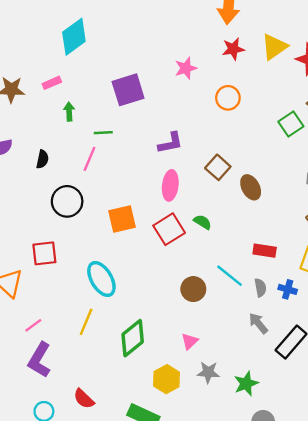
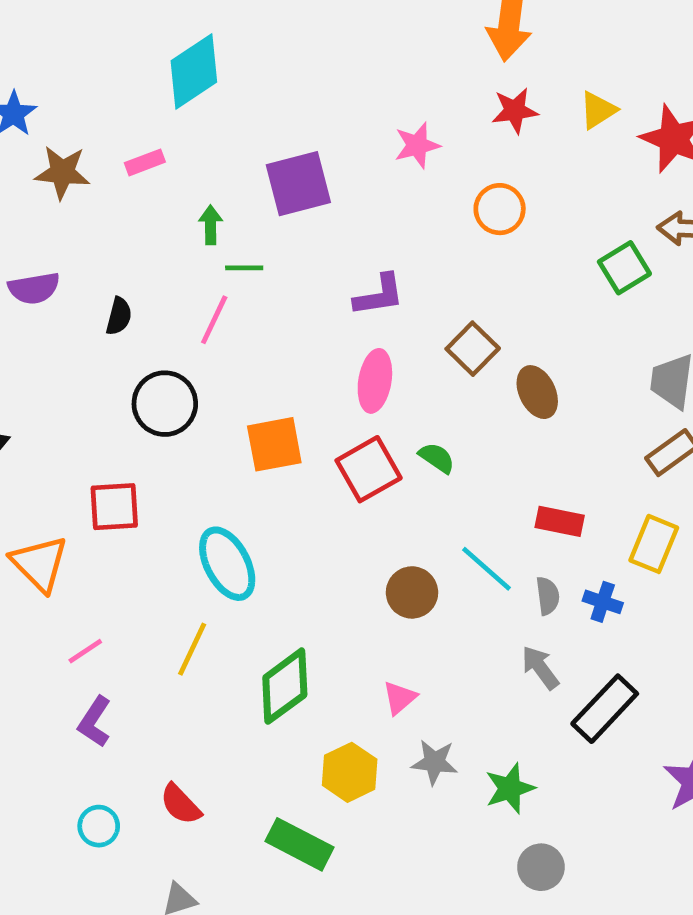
yellow triangle: (274, 47) -> (598, 110), size x0.7
green arrow: (69, 112) -> (211, 225), moved
purple L-shape: (39, 360) -> (95, 722), size x0.7

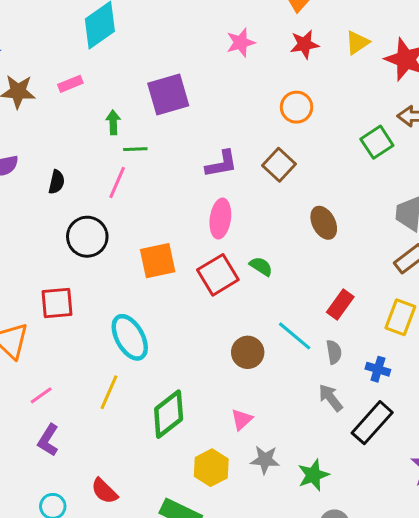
pink star: (417, 145) -> (241, 43), moved
brown square: (473, 349) -> (279, 165), moved
red rectangle: (560, 521) -> (340, 305), turned -64
blue cross: (603, 602) -> (378, 369), moved

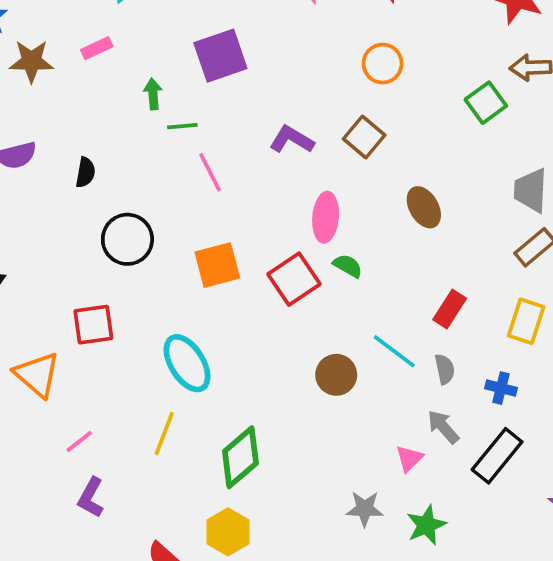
purple L-shape: (221, 164) -> (292, 140), turned -136
pink line: (117, 183) -> (210, 172), moved, turned -48
pink ellipse: (220, 219) -> (326, 217), moved
pink triangle: (242, 419) -> (409, 458), moved
yellow hexagon: (211, 468) -> (228, 532), moved

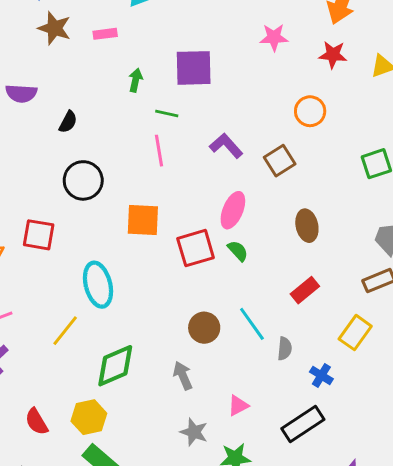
green line: (182, 126) -> (167, 114), moved
red rectangle: (450, 309) -> (305, 290), moved
gray arrow: (443, 427) -> (183, 376), moved

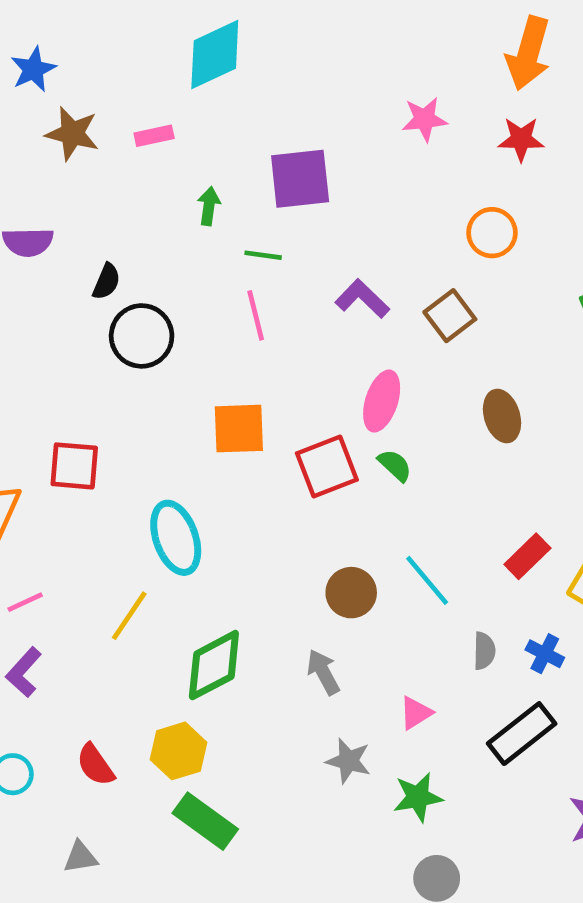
black circle: (83, 180) -> (142, 336), moved
red rectangle: (305, 290) -> (527, 556), moved
gray semicircle: (285, 349) -> (484, 651), moved

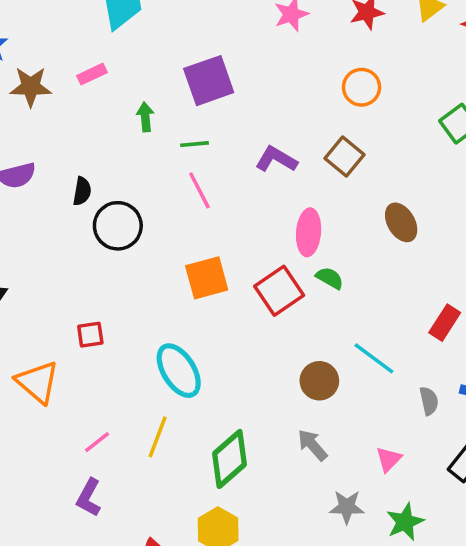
red square: (74, 466) -> (90, 335), size x0.7
pink line: (25, 602) -> (97, 442), moved

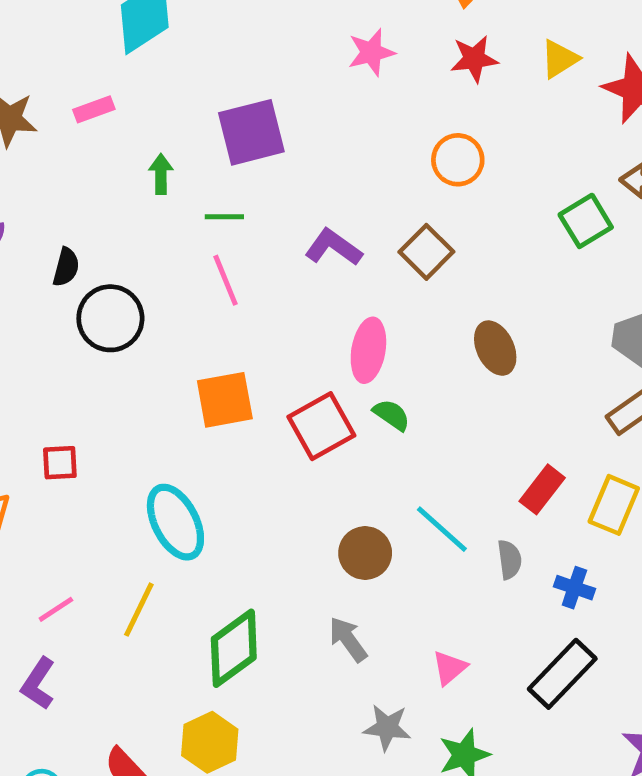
gray semicircle: (429, 401) -> (509, 560), moved

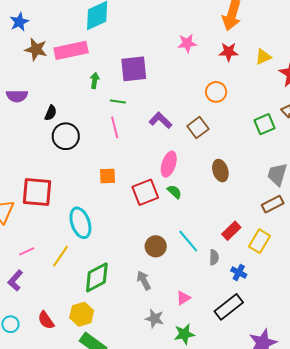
pink rectangle: (94, 109) -> (71, 50), size x2.0
orange square: (225, 400) -> (108, 176), size x0.7
red square: (60, 463) -> (37, 192), size x2.0

